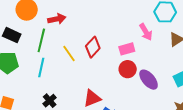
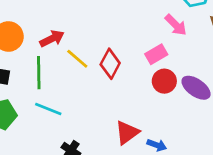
yellow line: (69, 54) -> (77, 59), moved
cyan line: (41, 68) -> (48, 109), turned -66

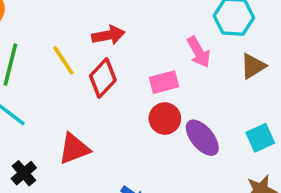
red arrow: (52, 39) -> (108, 35), moved
red triangle: (127, 133) -> (74, 149), moved

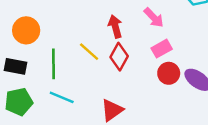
red arrow: (108, 35) -> (115, 26), turned -80
pink arrow: (199, 52) -> (154, 18), moved

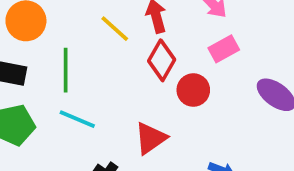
yellow line: (89, 52) -> (115, 29), moved
red circle: (169, 73) -> (193, 90), moved

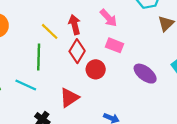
pink rectangle: (224, 49) -> (114, 45), turned 49
green line: (66, 70) -> (39, 57), moved

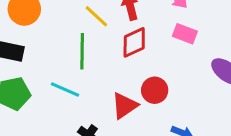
red diamond: (77, 51) -> (134, 42), turned 35
red circle: (96, 69) -> (155, 90), moved

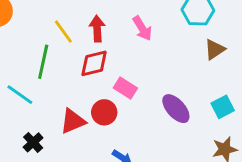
pink rectangle: (185, 34) -> (125, 88), moved

